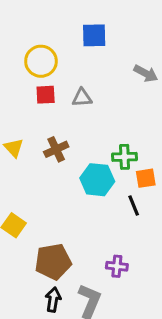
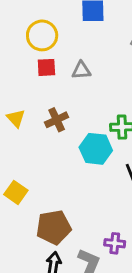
purple cross: (117, 266) -> (115, 243), moved

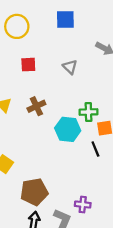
yellow circle: (42, 35) -> (17, 26), moved
gray triangle: (81, 70) -> (70, 67), moved, turned 49

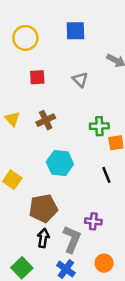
cyan hexagon: (68, 129) -> (60, 163), moved
black line: (95, 149) -> (106, 175), moved

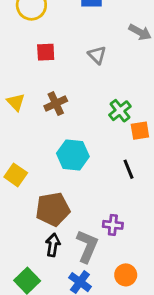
green cross: (99, 126) -> (120, 111), turned -36

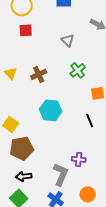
red square: (46, 52) -> (26, 30), moved
green cross: (120, 111) -> (78, 70), moved
brown pentagon: (53, 209) -> (22, 148), moved
black arrow: (53, 245) -> (24, 176), moved, turned -105

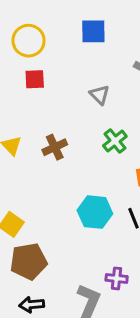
cyan hexagon: (51, 110) -> (95, 212), moved

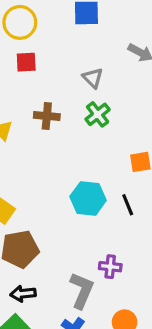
green cross: (115, 141) -> (98, 114), moved
brown cross: (55, 147) -> (47, 116), moved, turned 30

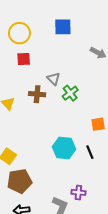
gray triangle: (93, 78) -> (54, 79), moved

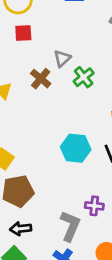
gray triangle: (54, 79) -> (62, 58), turned 32
brown cross: (37, 94) -> (41, 79), turned 35

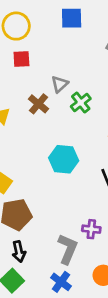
cyan hexagon: (76, 148) -> (64, 159), moved
black arrow: (21, 229) -> (19, 252), turned -96

